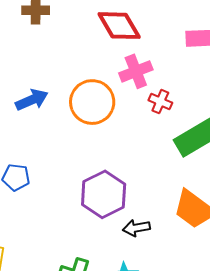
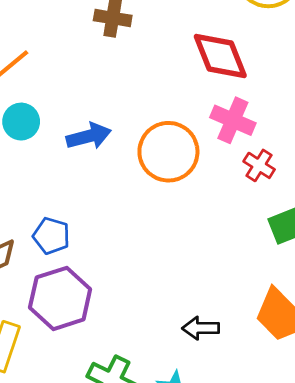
pink cross: (136, 71) -> (233, 120), turned 36
purple hexagon: (104, 194) -> (60, 298), moved

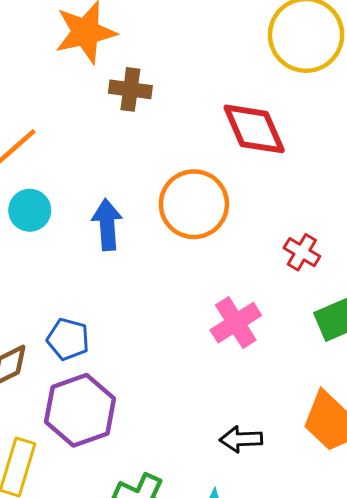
pink cross: (233, 120) -> (236, 323), moved, turned 36
blue arrow: (89, 136) -> (107, 225), turned -78
orange circle: (168, 152) -> (194, 204), moved

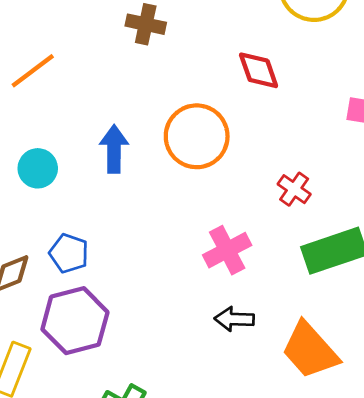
red diamond: (254, 129) -> (259, 70), size x0.7
cyan circle: (30, 210) -> (38, 168), moved
black arrow: (241, 439) -> (234, 319), moved

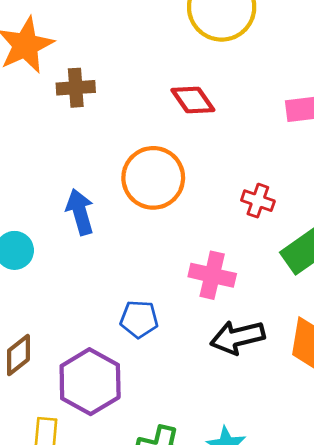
pink cross: (227, 250) -> (212, 275), turned -33
blue pentagon: (69, 253) -> (139, 319), moved
black arrow: (234, 319) -> (237, 337), size x1.4

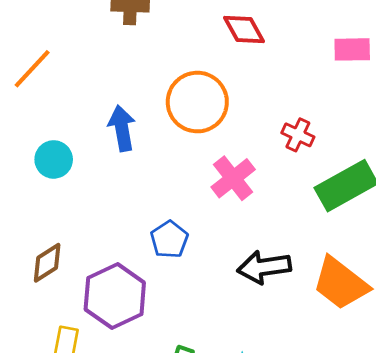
pink cross: (212, 275) -> (233, 178), moved, turned 33
blue pentagon: (139, 319) -> (169, 239), turned 30

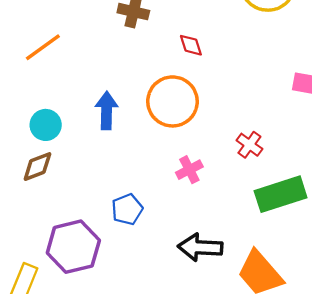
red diamond: (244, 29) -> (191, 45), moved, size x0.7
pink cross: (233, 178) -> (189, 170), size x0.7
brown diamond: (47, 263) -> (37, 167), moved

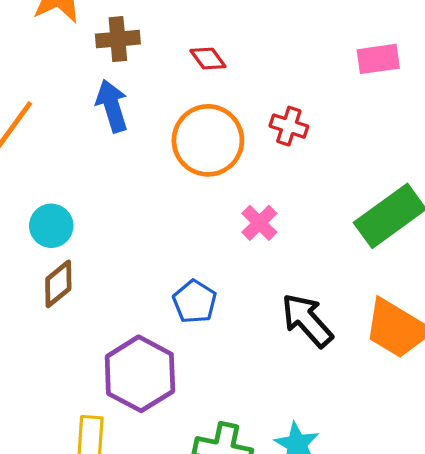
blue arrow: (107, 111) -> (112, 106), moved
red cross: (249, 145) -> (289, 126), moved
black arrow: (200, 247) -> (307, 320), turned 63

